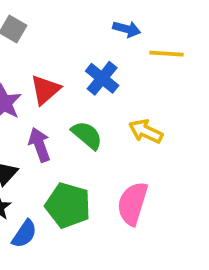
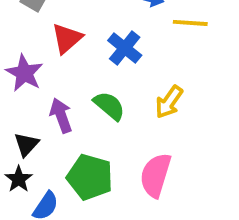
red triangle: (45, 90) -> (67, 38), moved
yellow arrow: (146, 131) -> (169, 102), turned -80

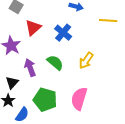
yellow line: (190, 23) -> (108, 21), moved

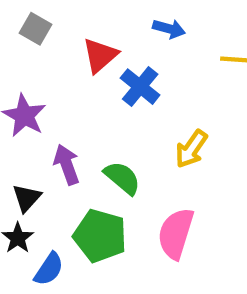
red triangle: (33, 28) -> (100, 55), moved
green semicircle: (55, 63) -> (122, 178), moved

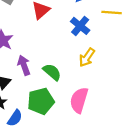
blue cross: (140, 87) -> (80, 26), moved
green pentagon: (100, 236) -> (41, 101), turned -30

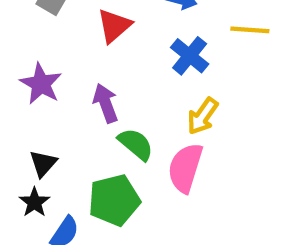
purple arrow: (24, 65) -> (106, 103), moved
pink semicircle: (79, 100) -> (185, 168), moved

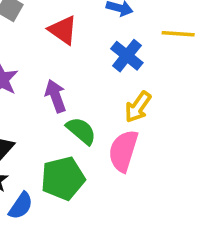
red triangle: (114, 26) -> (63, 30), turned -44

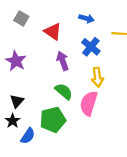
purple arrow: (56, 96) -> (63, 61), moved
yellow arrow: (138, 107) -> (97, 77), turned -42

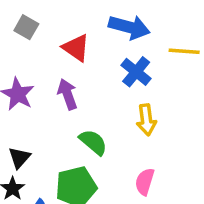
blue arrow: (87, 18) -> (129, 27), size x1.6
purple arrow: (63, 61) -> (67, 94), moved
pink semicircle: (89, 103) -> (145, 182), moved, size x0.7

